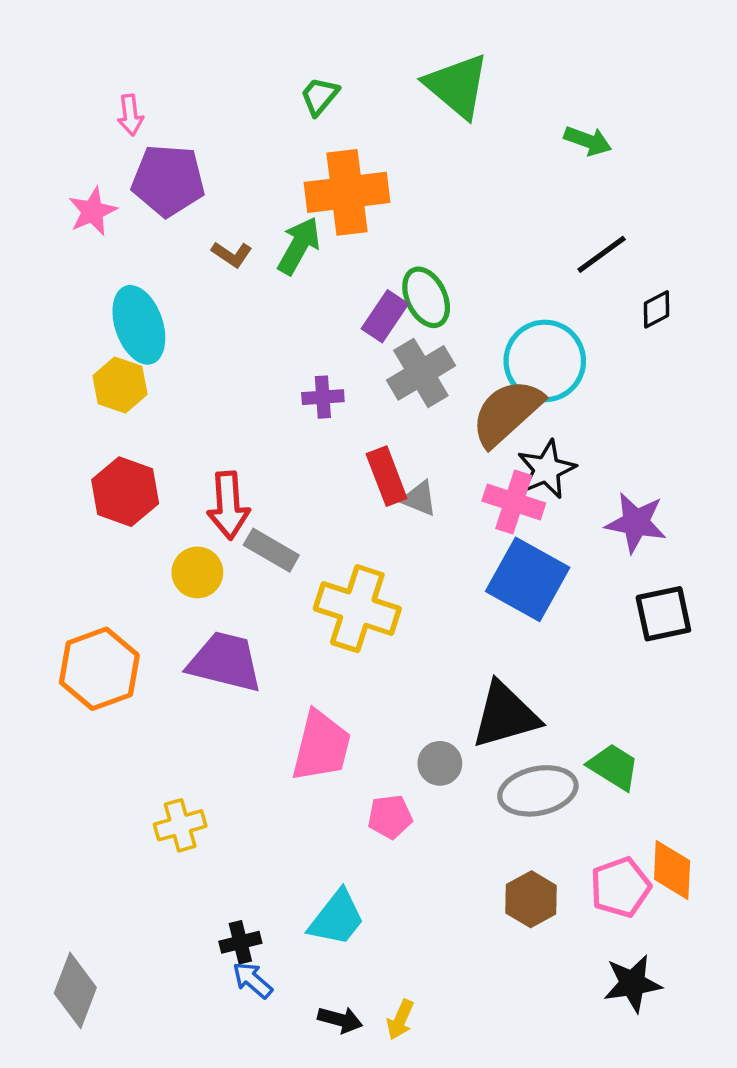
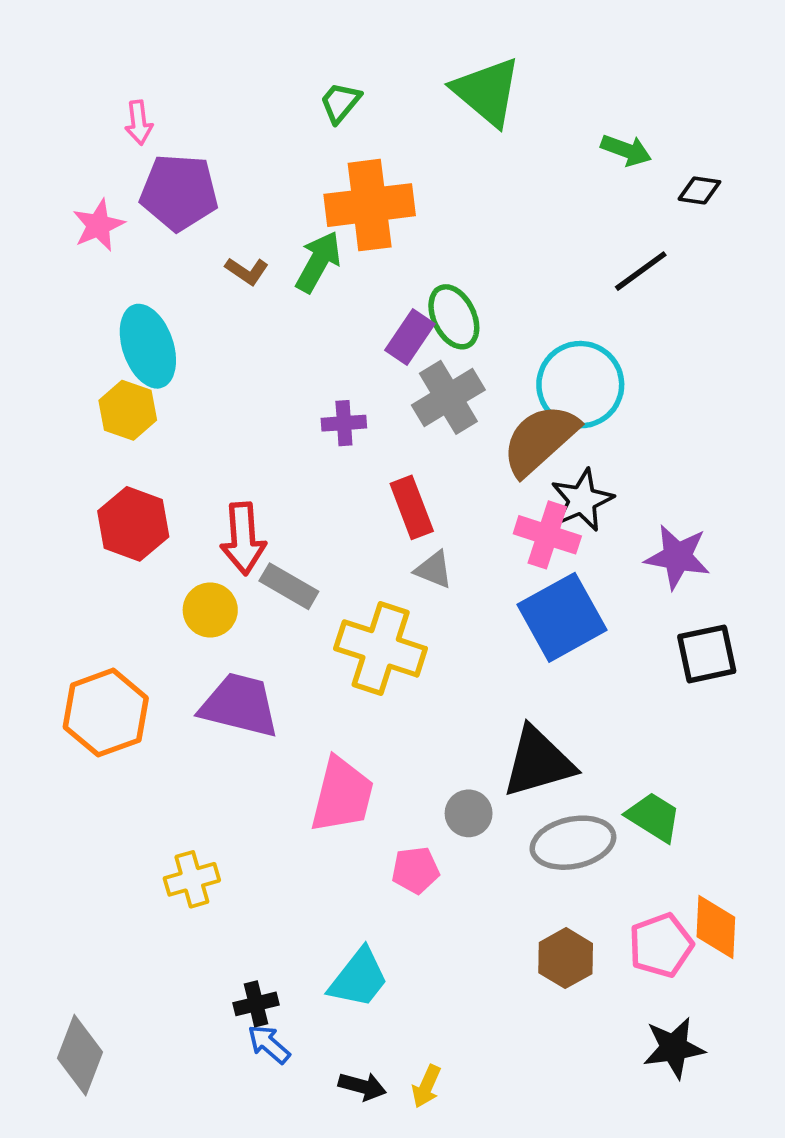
black diamond: (657, 309) -> (699, 190), moved, turned 36
gray triangle: (419, 499) -> (434, 570), moved
blue square: (528, 579) -> (562, 617), turned 32

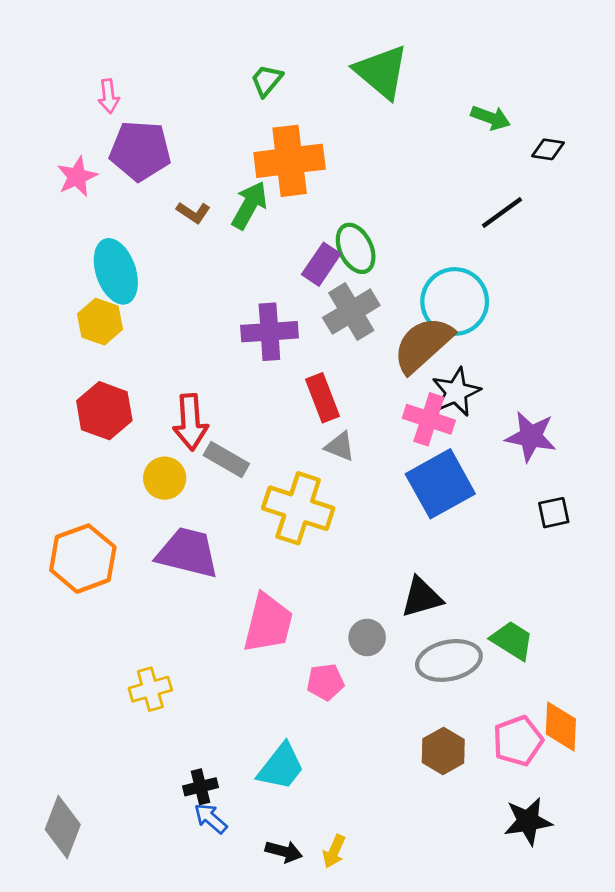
purple cross: (344, 423) -> (269, 332), size x1.6
black square: (707, 654) -> (554, 513), size x0.7
black triangle: (538, 762) -> (422, 597), size x0.7

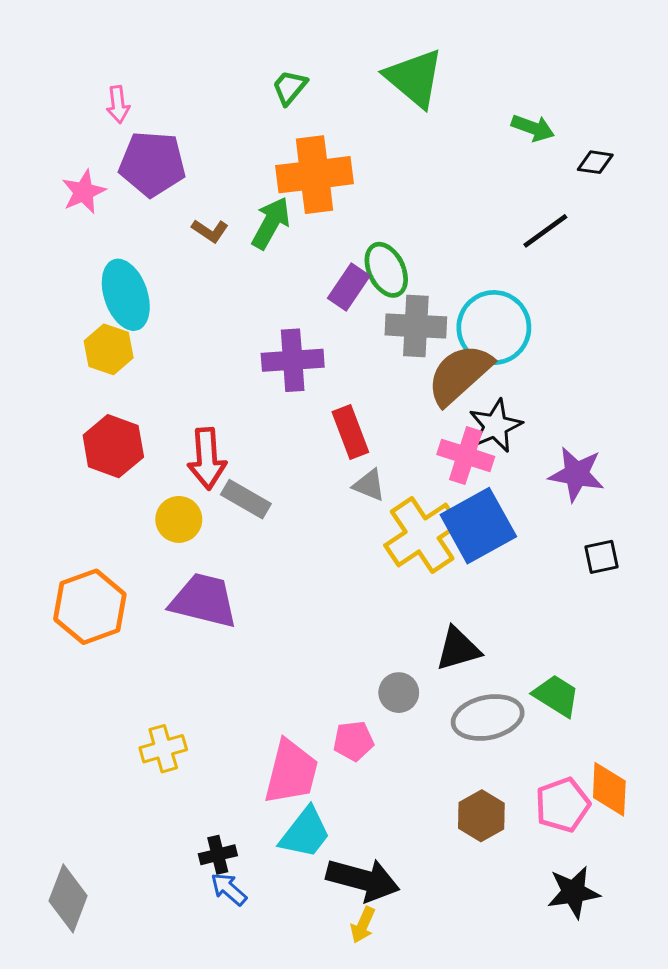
gray cross: (351, 312) -> (416, 326), moved, turned 34
yellow cross: (298, 508) -> (422, 535), moved, turned 38
pink trapezoid: (268, 623) -> (291, 772), moved
black arrow: (284, 851) -> (363, 880), moved, size x1.8

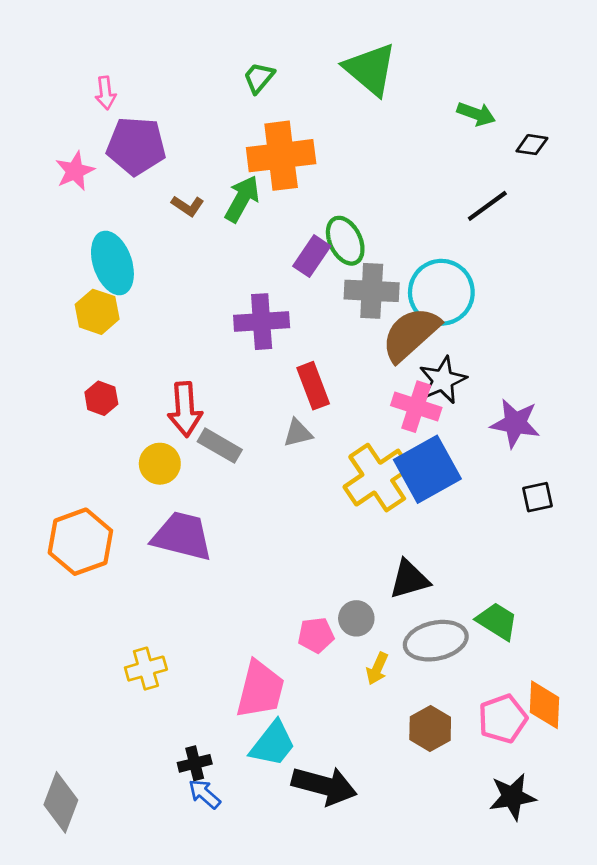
red hexagon: (113, 446) -> (101, 398), size x0.6
gray triangle: (369, 485) -> (298, 433), moved, turned -36
pink pentagon: (353, 741) -> (316, 635), moved
yellow arrow: (363, 925) -> (377, 669), moved

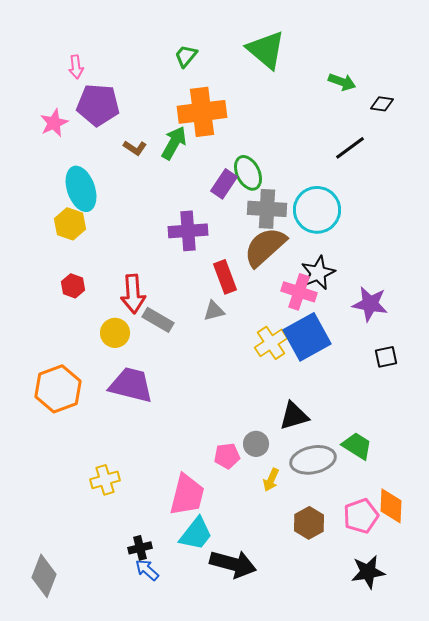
brown semicircle: (411, 334) -> (265, 247), moved
yellow cross: (377, 478) -> (271, 343), size x0.7

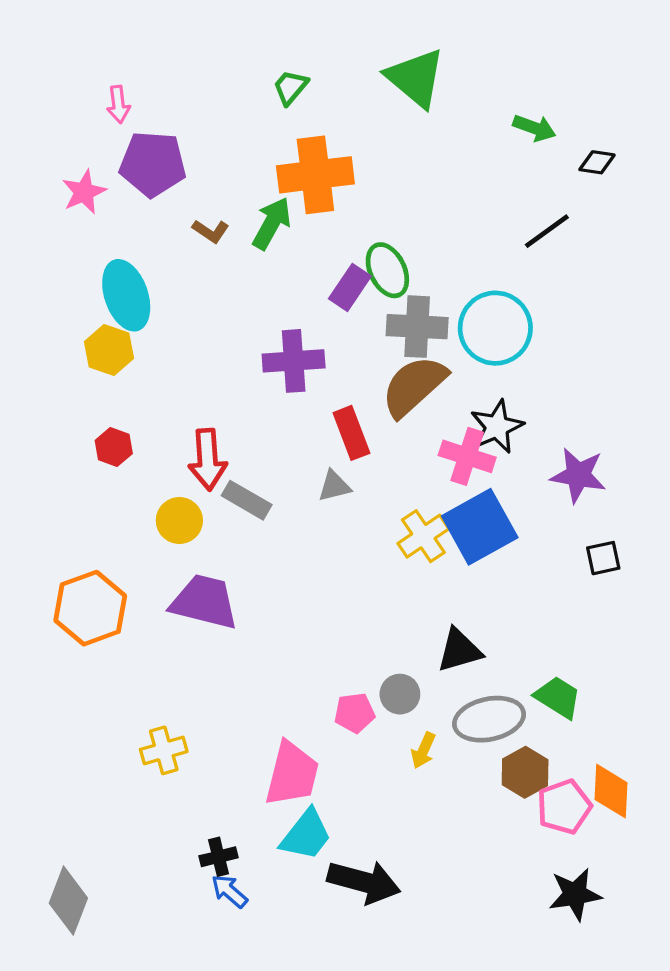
brown hexagon: (309, 523) -> (525, 772), moved

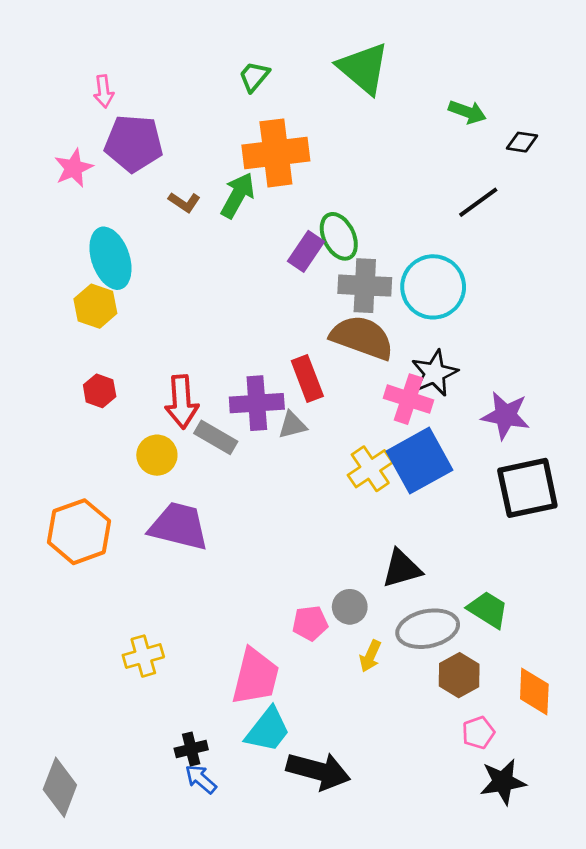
purple cross: (294, 361) -> (257, 403), moved
brown semicircle: (414, 386) -> (362, 338), turned 62
black square: (603, 558) -> (527, 488), size x2.0
pink pentagon: (564, 807) -> (478, 733), moved, size x0.7

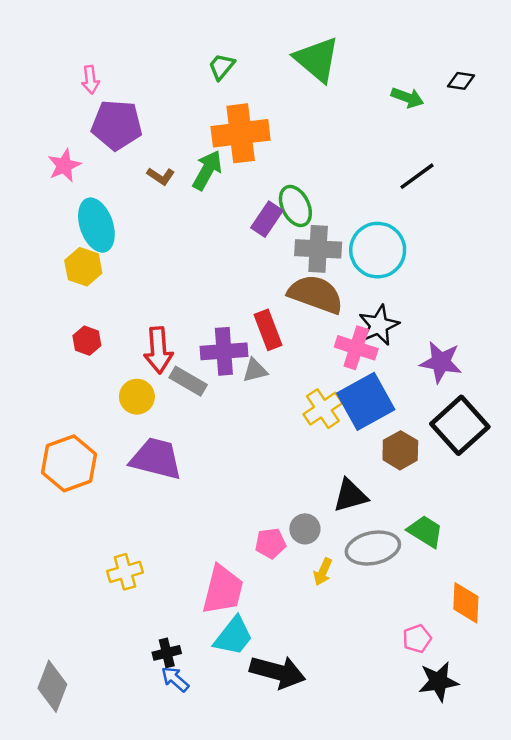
black diamond: (522, 142) -> (461, 81), moved
pink star: (74, 168) -> (64, 165), moved
black square: (527, 488) -> (460, 425), turned -30
brown hexagon: (459, 675) -> (400, 450), moved

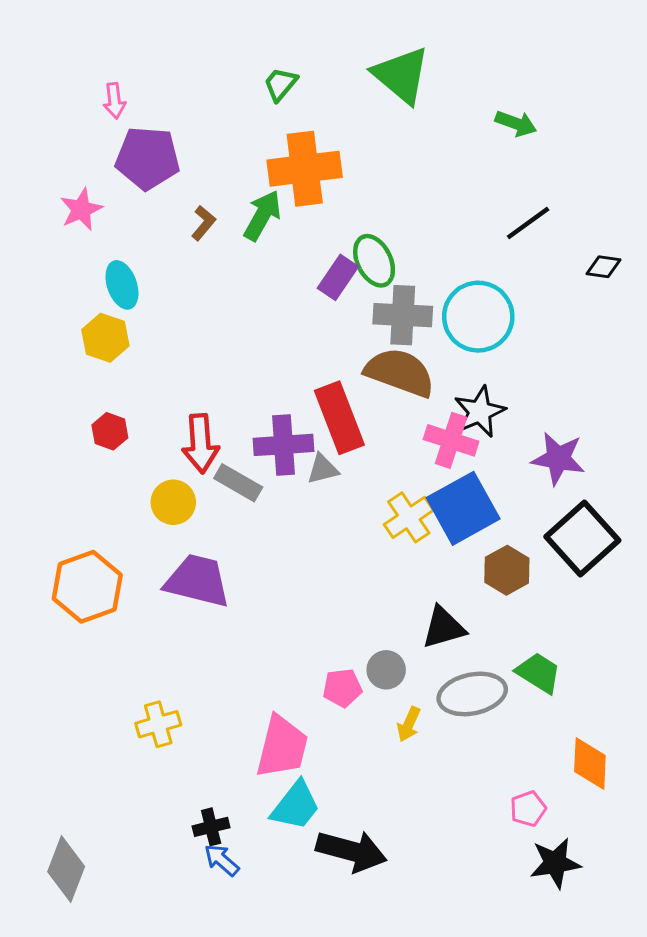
black diamond: (461, 81) -> (604, 267), moved
brown L-shape: (161, 176) -> (203, 223), turned -84
cyan ellipse: (96, 225) -> (122, 285), size x0.7
red rectangle: (268, 330) -> (339, 418), size x1.4

